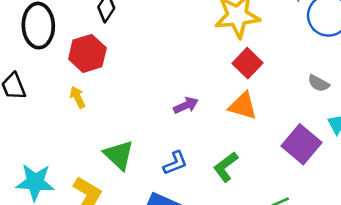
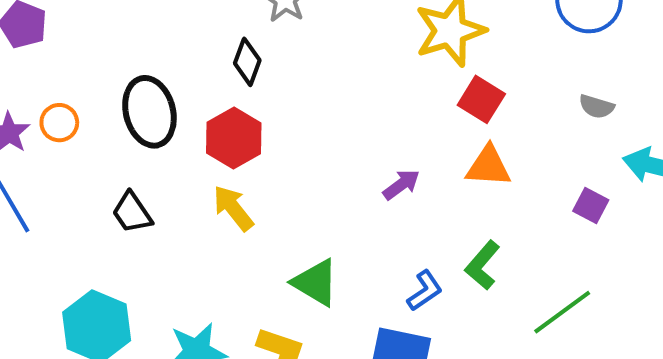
yellow arrow: (78, 97) -> (233, 208), size x1.4
purple square: (301, 144) -> (591, 206), size x0.6
blue L-shape: (175, 163) -> (425, 291), moved

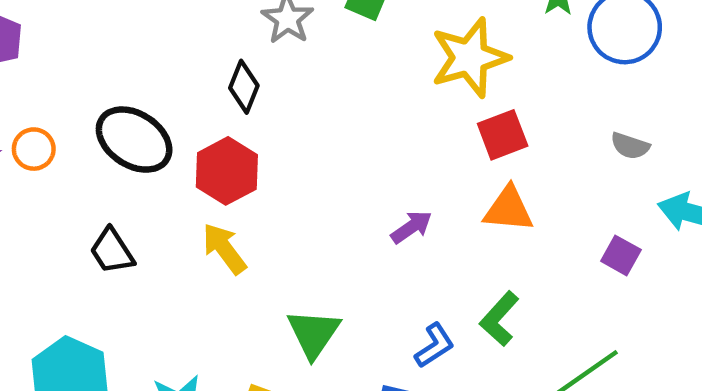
red square: (481, 99) -> (503, 135), turned 36
black ellipse: (149, 112) -> (134, 140), turned -44
green triangle: (315, 283) -> (313, 333), turned 32

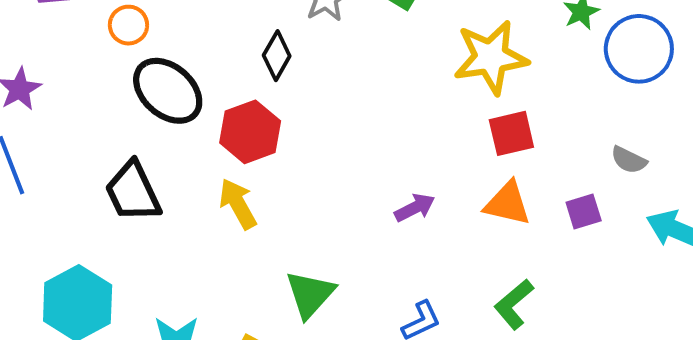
orange circle: (34, 149) -> (128, 25), moved
black trapezoid: (112, 251) -> (133, 192), size x1.4
purple square: (621, 255) -> (584, 212), moved, turned 36
green L-shape: (499, 319) -> (514, 304), moved

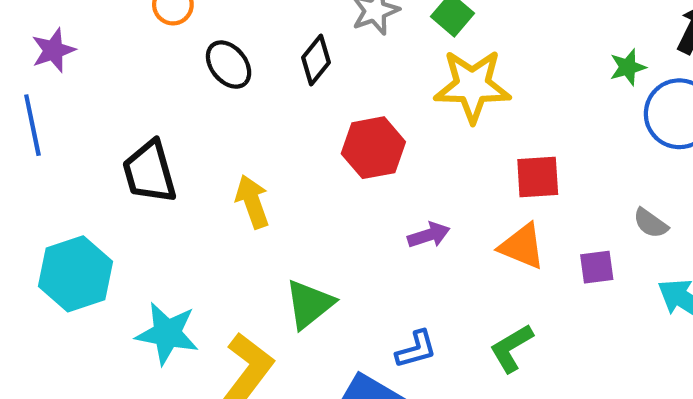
yellow star: (491, 57) -> (472, 86), moved
black ellipse: (168, 91) -> (229, 65), moved, size x0.7
red hexagon: (250, 132) -> (373, 148), moved

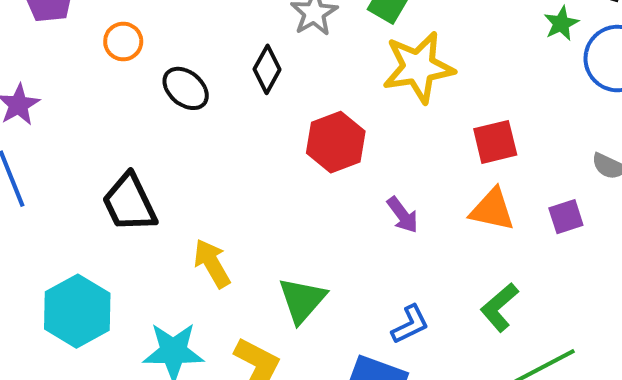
yellow arrow: (252, 202) -> (212, 263), moved
purple arrow: (429, 235) -> (403, 215), turned 81

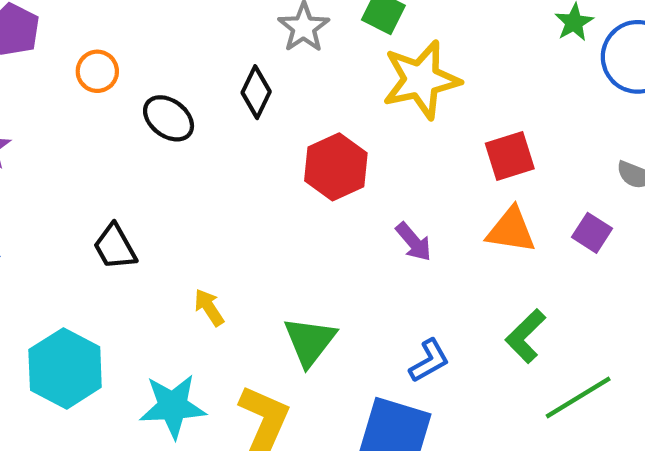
black trapezoid: (129, 203) -> (115, 247), size x0.7
purple square: (566, 217) -> (592, 233), turned -36
yellow arrow: (212, 263) -> (209, 307), size x0.7

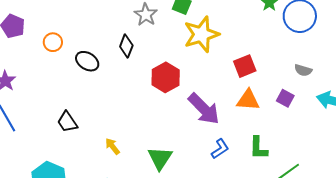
purple arrow: (414, 242) -> (204, 109), size x1.8
green L-shape: (526, 336) -> (258, 148), turned -40
blue L-shape: (429, 361) -> (220, 149), moved

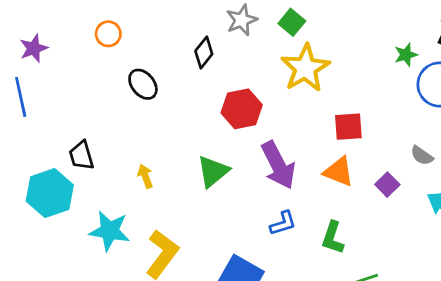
yellow star: (201, 34) -> (305, 68), turned -30
orange circle: (53, 42) -> (108, 34), moved
black ellipse: (87, 61) -> (143, 84), moved
black trapezoid: (67, 122) -> (81, 155), moved
green triangle: (160, 158) -> (213, 172), moved

